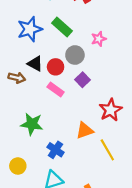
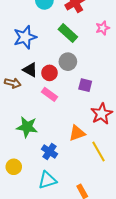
green rectangle: (62, 27) -> (68, 33), moved
pink star: (99, 39) -> (103, 28), moved
purple square: (82, 80) -> (85, 85), moved, turned -32

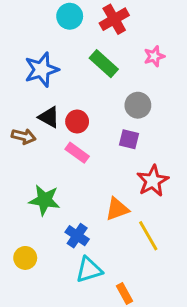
gray circle: (68, 62) -> (138, 105), moved
cyan triangle: (47, 180) -> (89, 270), moved

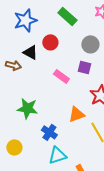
red circle: (77, 122) -> (50, 42), moved
pink rectangle: (77, 153) -> (61, 76), moved

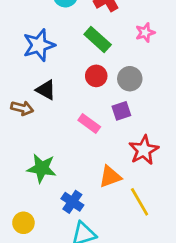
red circle: (50, 42) -> (96, 76), moved
purple square: (84, 67) -> (121, 111), turned -32

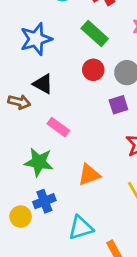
pink rectangle: (89, 123) -> (58, 127), moved
orange triangle: (110, 177) -> (89, 175), moved
blue cross: (72, 202) -> (44, 201), moved, turned 35

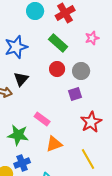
black triangle: (43, 84) -> (21, 79), turned 42
pink rectangle: (58, 127) -> (42, 119), moved

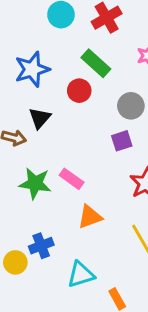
red circle: (57, 69) -> (79, 91), moved
green star: (18, 135) -> (35, 183), moved

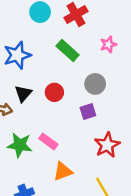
red circle: (79, 91) -> (54, 92), moved

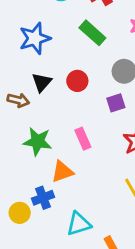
pink rectangle: (48, 141) -> (83, 139), moved, turned 30
orange triangle: (63, 171) -> (62, 172), moved

